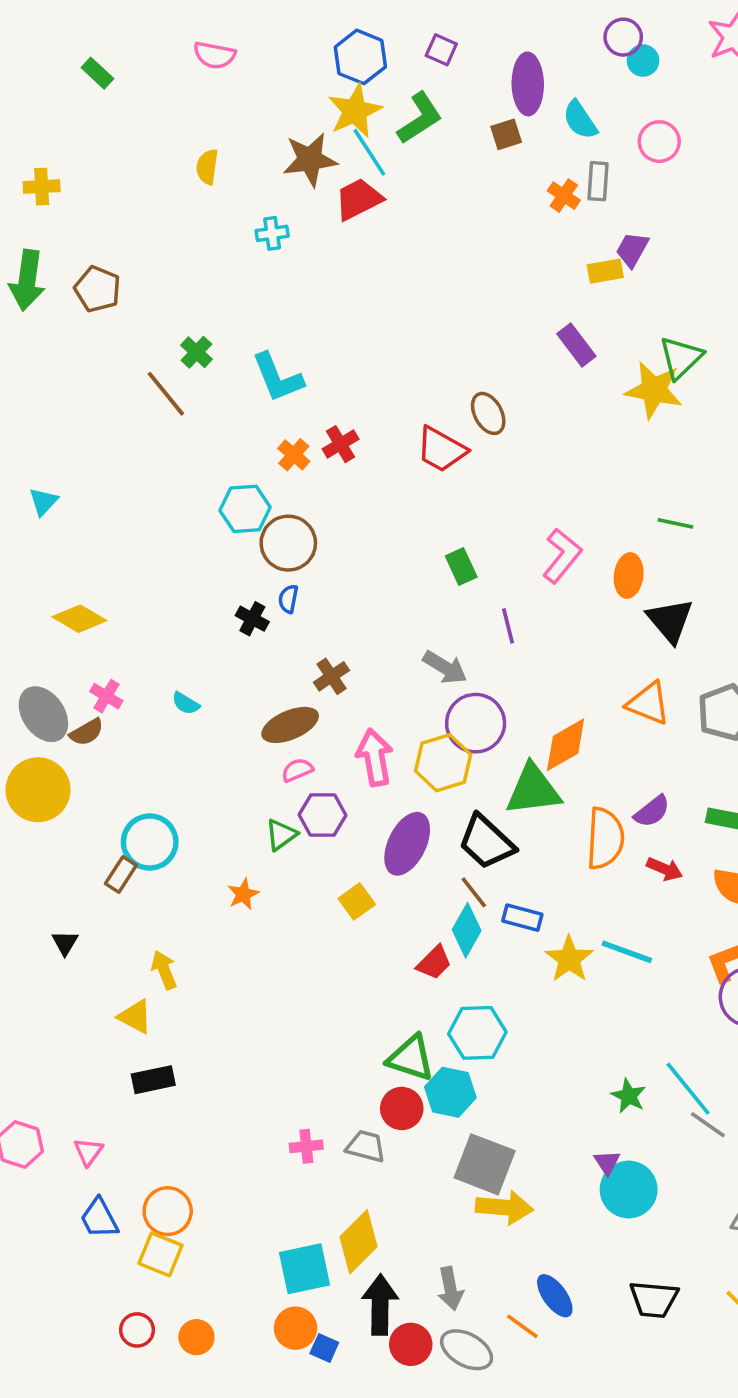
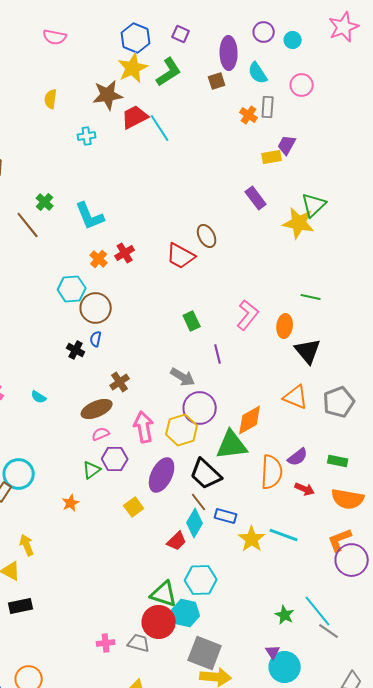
purple circle: (623, 37) -> (264, 32), moved
cyan line: (369, 152) -> (160, 128), moved
red circle: (402, 1108) -> (159, 622), size x1.4

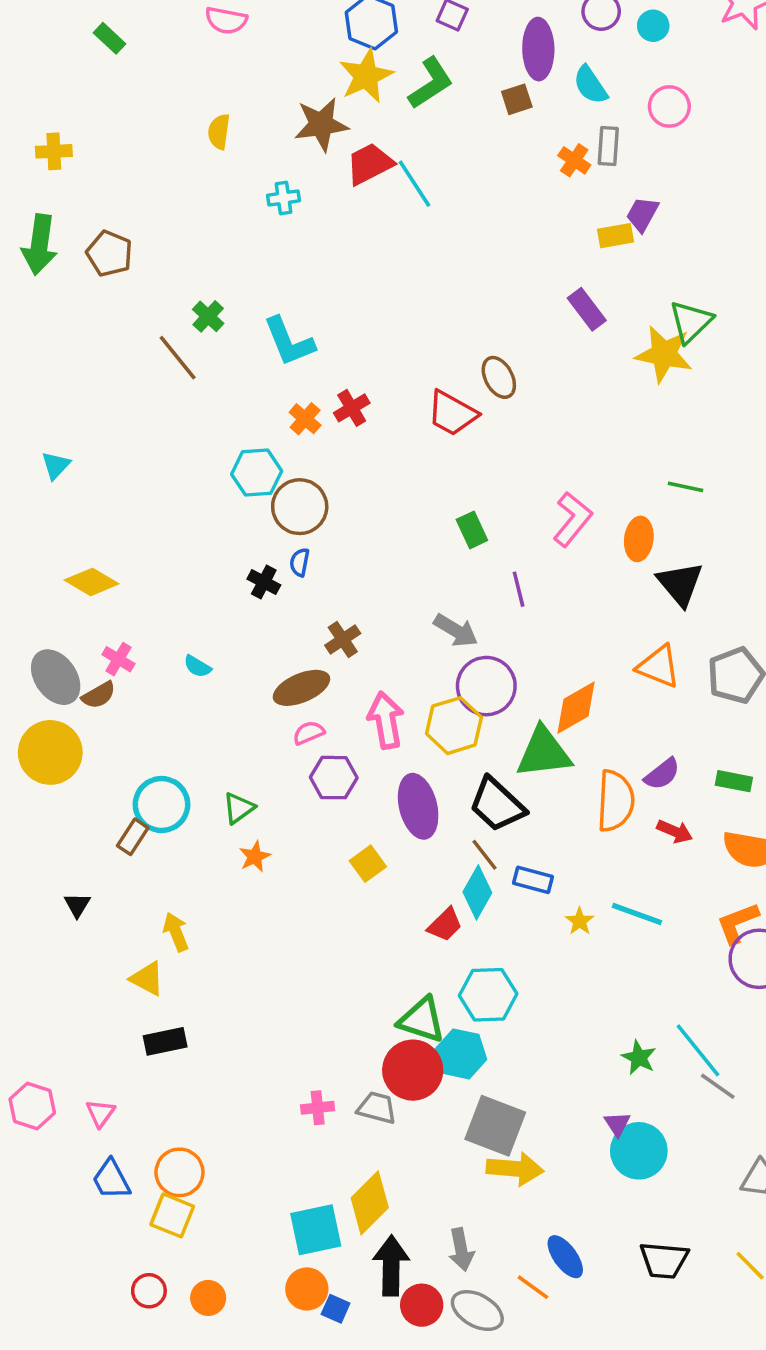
green triangle: (92, 470) -> (239, 808), moved
purple ellipse: (162, 475) -> (418, 806), turned -40
yellow star: (252, 539) -> (580, 921), size x0.6

